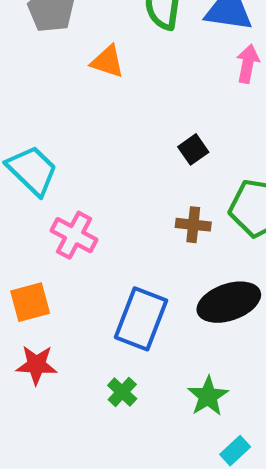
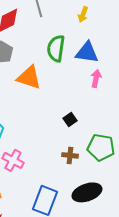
orange triangle: (108, 62) -> (29, 77), size x1.5

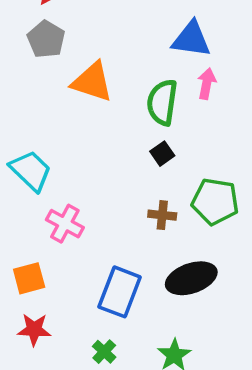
green semicircle: (56, 48) -> (162, 102), moved

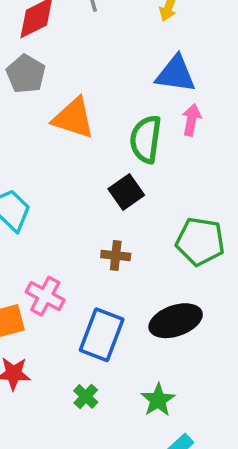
black square: (162, 154) -> (126, 192), moved, size x1.4
brown cross: (162, 215) -> (116, 255), moved
pink cross: (65, 224) -> (45, 296), moved

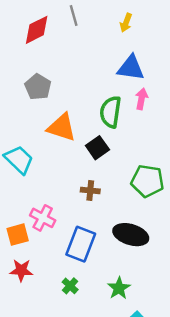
gray pentagon: (26, 74) -> (38, 87), moved
orange triangle: (73, 118) -> (62, 127), moved
black ellipse: (176, 321) -> (131, 235), turned 36

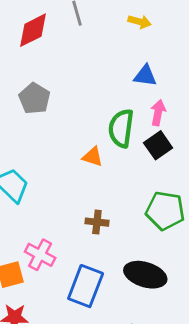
yellow arrow: (126, 23) -> (140, 22), turned -96
blue triangle: (131, 68) -> (145, 76), size x0.7
orange triangle: (62, 127) -> (93, 157), moved, size x0.6
black square: (97, 148) -> (158, 145), moved

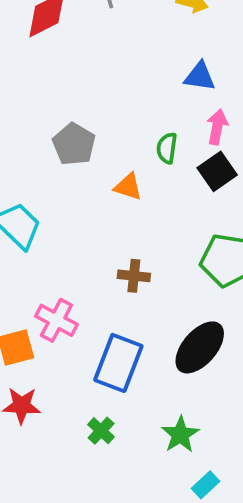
gray pentagon: (34, 98) -> (74, 144), moved
green semicircle: (121, 128) -> (167, 148), size x0.6
black ellipse: (145, 275) -> (200, 347), turned -66

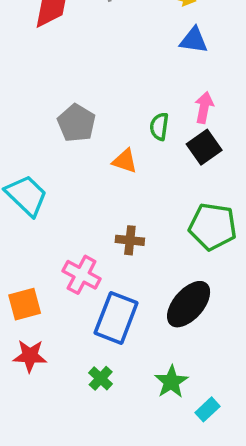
blue triangle: (200, 76) -> (194, 40), moved
pink cross: (56, 320) -> (82, 275), moved
cyan rectangle: (206, 485) -> (208, 409), moved

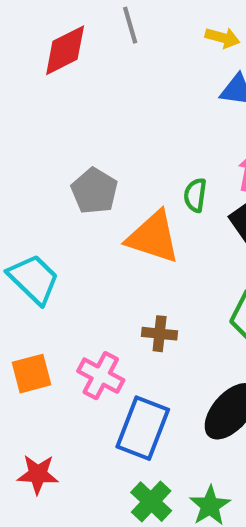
orange triangle: (125, 161) -> (153, 237), size x1.8
orange square: (25, 304) -> (31, 374), moved
green cross: (101, 378) -> (151, 502), moved, size x1.4

